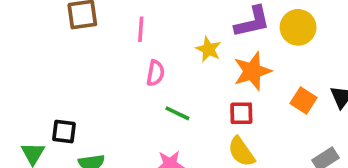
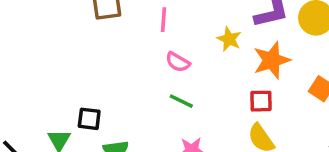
pink semicircle: (155, 73) -> (178, 62), turned 110
green line: (177, 113) -> (181, 101), moved

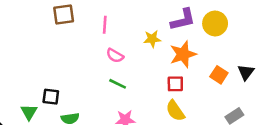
yellow star: (229, 39) -> (152, 39), turned -30

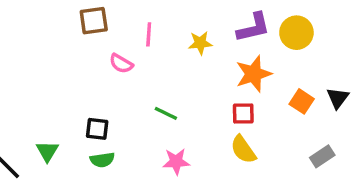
yellow star: (152, 39) -> (200, 43), moved
pink semicircle: (115, 56) -> (121, 64), moved
black square: (51, 97) -> (97, 129), moved

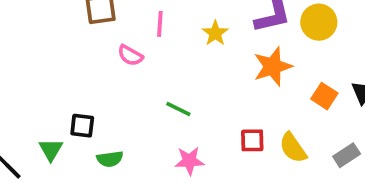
yellow star: (200, 43) -> (215, 33), turned -30
red square: (243, 113) -> (252, 140), moved
black square: (97, 129) -> (82, 126), moved
yellow semicircle: (243, 150) -> (293, 148), moved

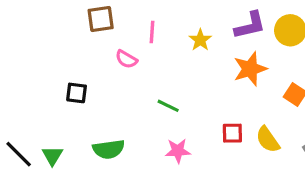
black square: (82, 126) -> (77, 93), moved
green triangle: (51, 150) -> (52, 156), moved
green semicircle: (110, 159) -> (109, 149), size x1.4

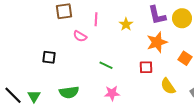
purple L-shape: (250, 25) -> (157, 15), turned 90
red square: (232, 133) -> (146, 67), moved

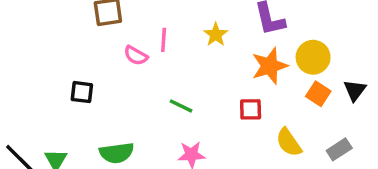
yellow circle: (182, 18) -> (313, 57), moved
pink line: (96, 19) -> (164, 40), moved

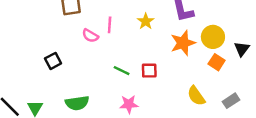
black triangle: (355, 90) -> (242, 49), moved
black square: (82, 92) -> (53, 61), turned -35
red square: (251, 109) -> (149, 71), moved

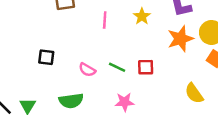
pink semicircle: (90, 36) -> (87, 70), moved
black square: (53, 61) -> (46, 57), turned 35

